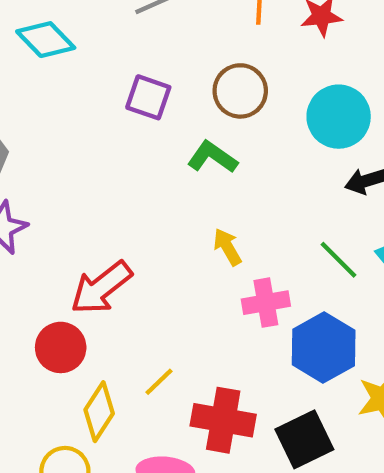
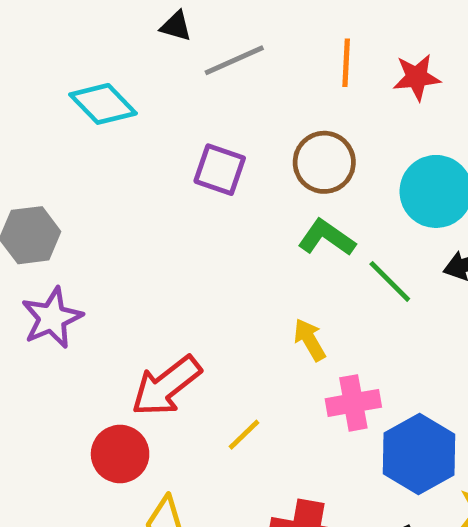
green L-shape: (212, 157) -> (327, 238), moved
green line: (339, 260) -> (390, 281), moved
yellow line: (159, 382) -> (244, 435), moved

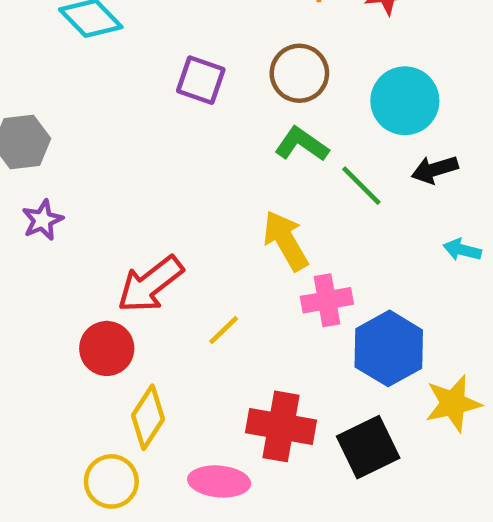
purple star: (52, 318) -> (43, 220), size x0.7
yellow arrow: (310, 340) -> (286, 241), size x1.5

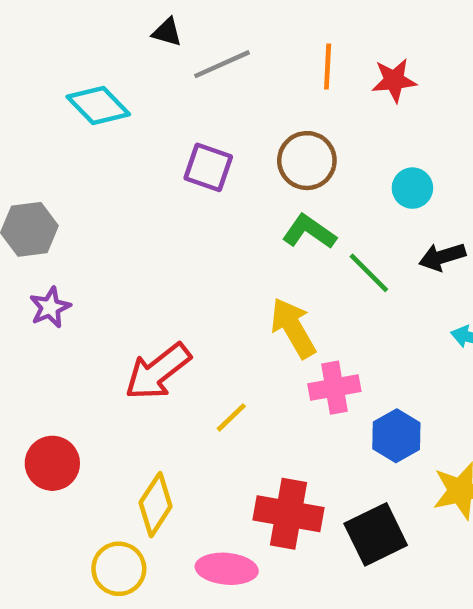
cyan circle: (405, 101) -> (412, 188), size x0.6
red circle: (107, 348) -> (52, 463), moved
blue hexagon: (389, 348) -> (396, 436), size x0.7

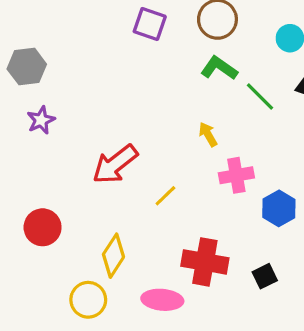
yellow arrow: (293, 328) -> (208, 134), size x0.6
black square: (376, 534) -> (265, 276), size x0.6

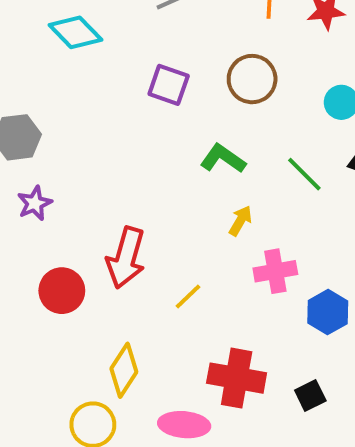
green L-shape: (219, 68) -> (223, 159), moved
yellow arrow: (208, 134) -> (240, 221), turned 60
red arrow: (115, 164) -> (126, 258), turned -36
red circle: (43, 227) -> (62, 291), moved

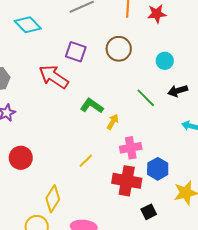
green L-shape: (223, 159) -> (92, 106), moved
red arrow: (126, 258) -> (54, 77), moved, turned 108
red cross: (237, 378) -> (127, 181), moved

